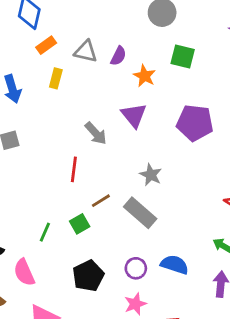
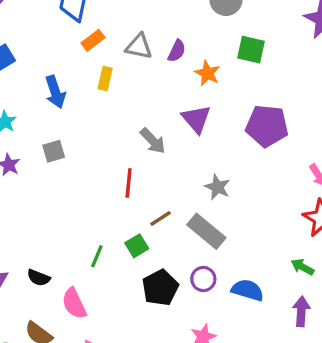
purple circle: (136, 268) -> (203, 279), moved
black pentagon: (88, 276) -> (160, 288), moved

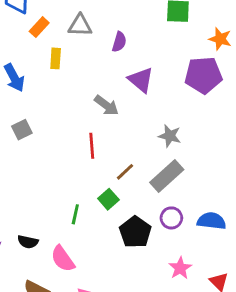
purple semicircle: (177, 51) -> (119, 42), moved
orange star: (207, 73) -> (220, 39), moved
gray rectangle: (206, 231) -> (167, 176), turned -72

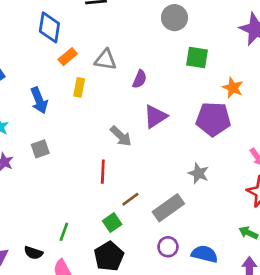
purple triangle: (141, 80) -> (155, 116), turned 40
gray star: (170, 136) -> (198, 173), moved
green line: (75, 214) -> (64, 232), moved
black pentagon: (135, 232) -> (109, 256), moved

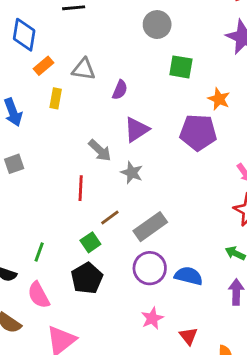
gray star: (198, 173) -> (132, 173), moved
purple circle: (168, 247) -> (150, 268), size x1.5

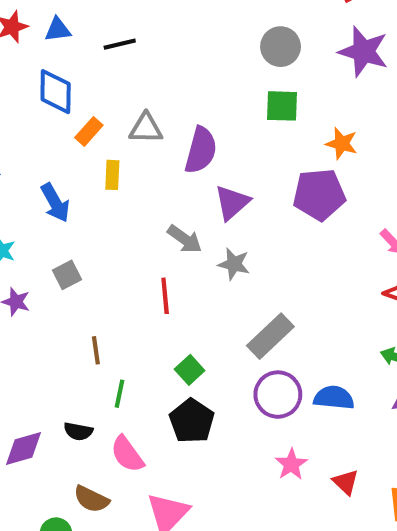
gray circle: (157, 25) -> (281, 47), moved
purple semicircle: (120, 90) -> (201, 150), size x1.6
brown line: (110, 217) -> (96, 350), moved, turned -54

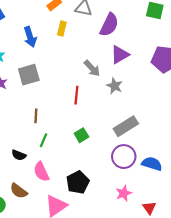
gray square: (67, 275) -> (29, 75), size x1.5
black pentagon: (192, 421) -> (78, 182), moved

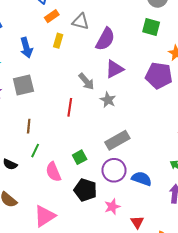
green square: (81, 135) -> (80, 157), moved
pink semicircle: (41, 172) -> (53, 172), moved
black pentagon: (78, 182) -> (85, 190), moved, turned -30

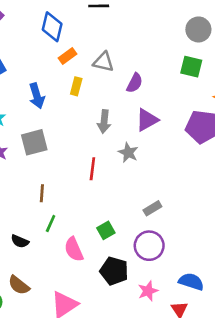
purple semicircle: (105, 39) -> (135, 83), size x0.7
gray arrow: (86, 81) -> (104, 121), moved, turned 48
gray star: (108, 100) -> (128, 153), moved
gray rectangle: (117, 140) -> (152, 208), size x0.6
blue semicircle: (142, 179) -> (191, 282), moved

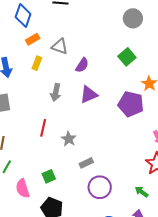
gray circle: (198, 29) -> (133, 18), moved
green square: (191, 67) -> (127, 57), turned 30
gray star: (128, 153) -> (69, 139), moved
purple circle: (149, 246) -> (100, 187), moved

